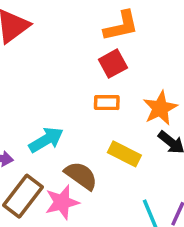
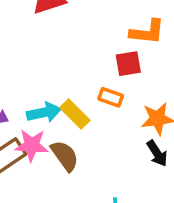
yellow rectangle: (124, 154) -> (75, 114), moved
pink star: (62, 202) -> (32, 145), moved

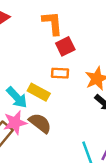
orange L-shape: (147, 32) -> (52, 23), moved, turned -85
cyan arrow: (44, 112) -> (17, 97), turned 75

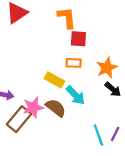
red square: (65, 46) -> (78, 39), turned 30
cyan arrow: (17, 97) -> (75, 95), moved

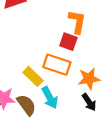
orange L-shape: (67, 18) -> (77, 22), moved
orange rectangle: (74, 63) -> (57, 65), size x1.6

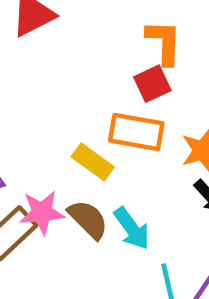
red square: (68, 42) -> (152, 84), turned -36
cyan arrow: (50, 98) -> (132, 229), moved

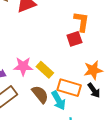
orange rectangle: (136, 132) -> (69, 88), moved
pink star: (42, 212) -> (23, 66), moved

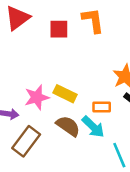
red square: (74, 39) -> (59, 29), moved, turned 35
orange rectangle: (69, 88) -> (102, 107), size x0.6

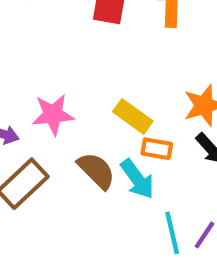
yellow rectangle: (65, 94) -> (133, 116), moved

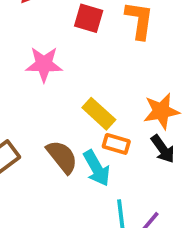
pink star: (53, 115) -> (44, 64), moved

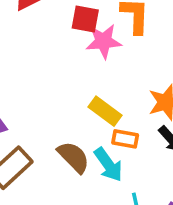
pink star: (44, 64) -> (104, 41), moved

